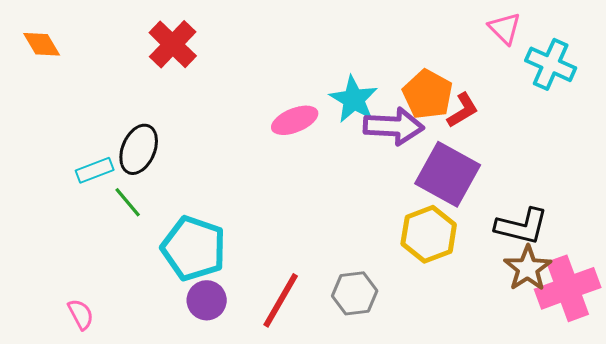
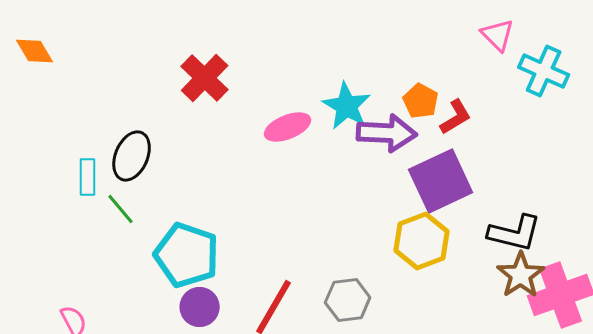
red cross: (173, 44) -> (205, 78), moved
orange pentagon: (428, 94) -> (421, 101), size x0.7
cyan rectangle: (95, 170) -> (88, 177), turned -69
purple square: (448, 174) -> (441, 181), turned 36

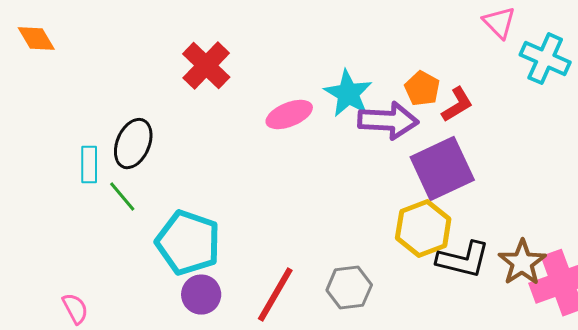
black L-shape: (515, 233) -> (463, 260), moved

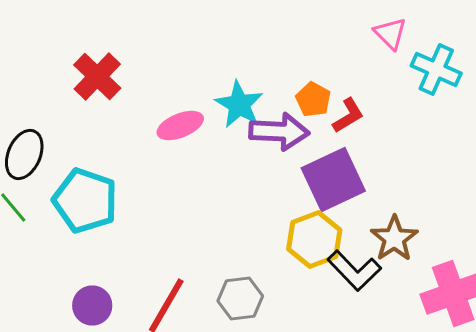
cyan pentagon: (188, 243) -> (85, 200), moved
black L-shape: (463, 260) -> (354, 270), turned 32
brown star: (522, 263) -> (394, 238), moved

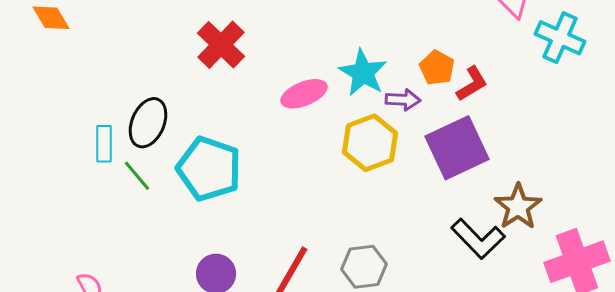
purple arrow: (279, 132) -> (403, 100), size x0.6
yellow hexagon: (314, 240) -> (370, 143), moved

